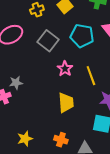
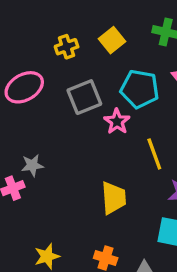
gray square: (48, 41) -> (84, 97), turned 30
pink star: (65, 69) -> (117, 121), moved

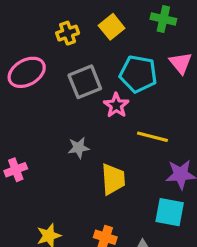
yellow line: (154, 154) -> (152, 137), turned -56
gray star: (32, 165) -> (79, 148), moved

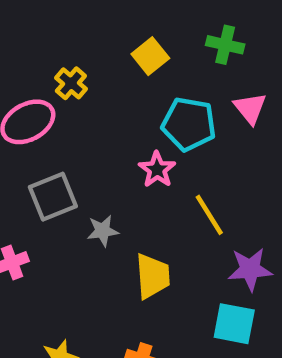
yellow cross: (68, 33) -> (71, 83), moved, turned -30
gray square: (85, 82) -> (53, 197), moved
yellow line: (152, 137) -> (209, 215), turned 44

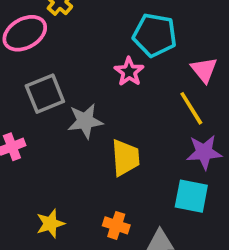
pink triangle: (250, 108) -> (204, 70), moved
yellow line: (209, 215) -> (191, 108), moved
gray star: (103, 231) -> (85, 121), size x1.4

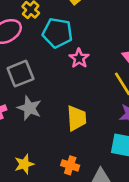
cyan pentagon: (155, 35) -> (57, 33), moved
gray star: (85, 121) -> (29, 108), moved, turned 30

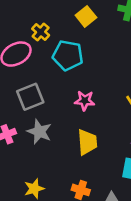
pink star: (79, 58) -> (85, 101), moved, turned -30

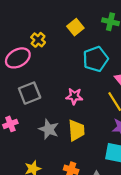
cyan pentagon: (68, 55) -> (96, 59), moved, turned -30
gray star: (39, 132) -> (49, 129), moved

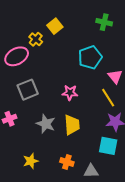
yellow square: (75, 27) -> (55, 26), moved

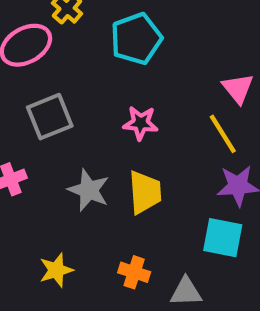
cyan pentagon: (90, 57) -> (136, 39), moved

